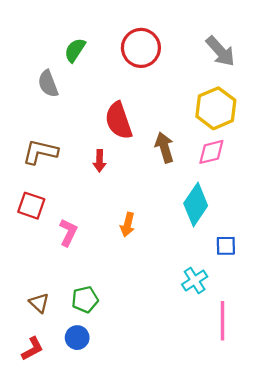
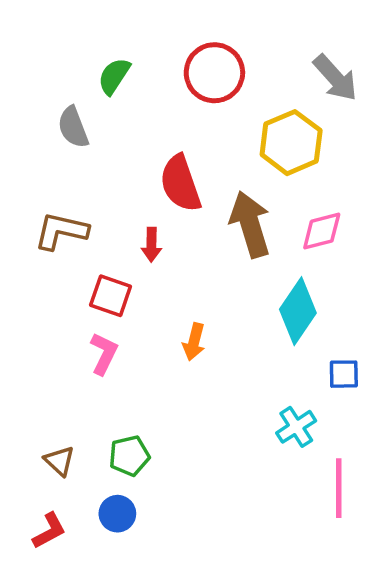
yellow hexagon: (216, 108) -> (291, 143), moved
brown arrow: (164, 147) -> (250, 224), size x1.4
red square: (31, 206) -> (111, 296), moved

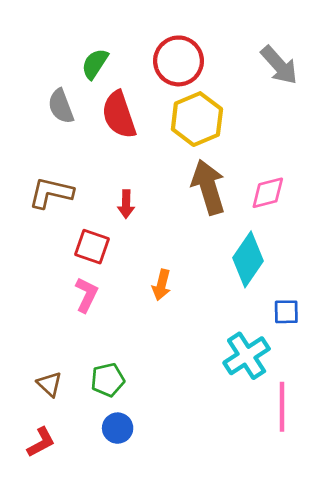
yellow hexagon: (291, 143) -> (197, 119), moved
red semicircle: (180, 183) -> (119, 115), moved
cyan cross: (296, 427) -> (247, 356), size x1.4
blue circle: (117, 514) -> (118, 428), moved

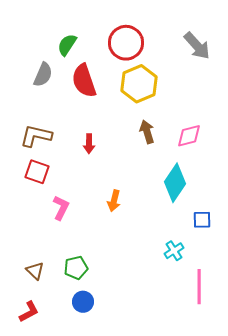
gray semicircle: (61, 106) -> (43, 75), turned -135
brown arrow: (208, 187) -> (147, 132), size x0.6
red square: (92, 247) -> (37, 172), moved
cyan cross: (247, 356) -> (174, 251), size x0.6

